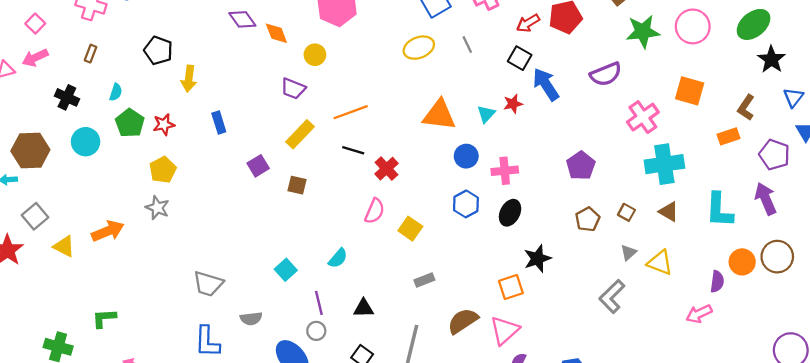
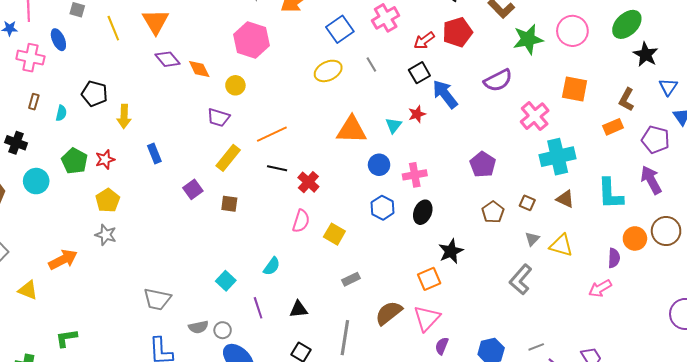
black square: (520, 58) -> (419, 73), turned 35
cyan semicircle: (116, 92) -> (61, 113), moved
yellow triangle: (64, 246) -> (28, 290), moved
gray circle: (316, 331) -> (223, 330), moved

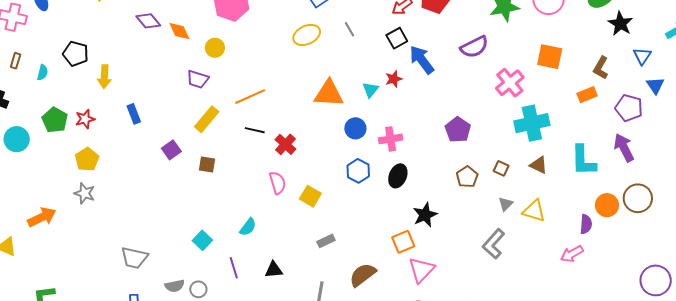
pink semicircle: (301, 221) -> (278, 183), turned -35
pink triangle: (427, 318) -> (422, 270), moved

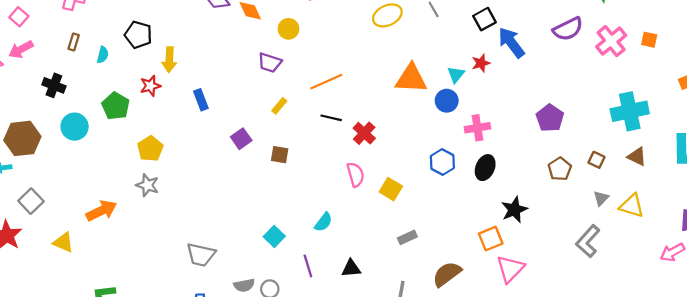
orange square: (550, 57) -> (649, 40), size x0.6
pink cross: (510, 83) -> (611, 41), moved
red star: (85, 119) -> (150, 86), moved
yellow rectangle: (207, 119) -> (279, 106), size x0.6
blue circle: (355, 128) -> (447, 101), moved

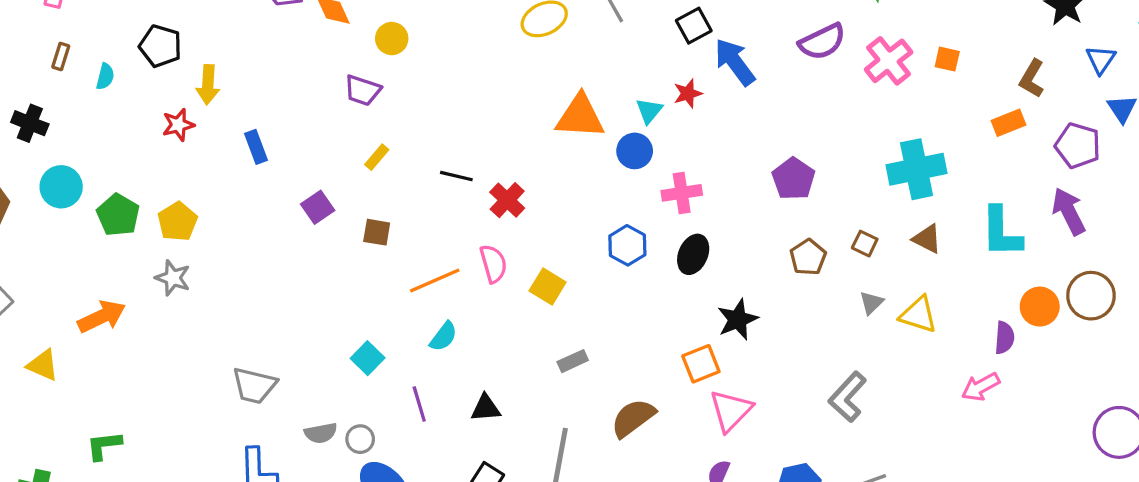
orange line: (326, 82) -> (435, 280), moved
green pentagon: (116, 106) -> (118, 215), moved
gray L-shape: (588, 241) -> (848, 397), moved

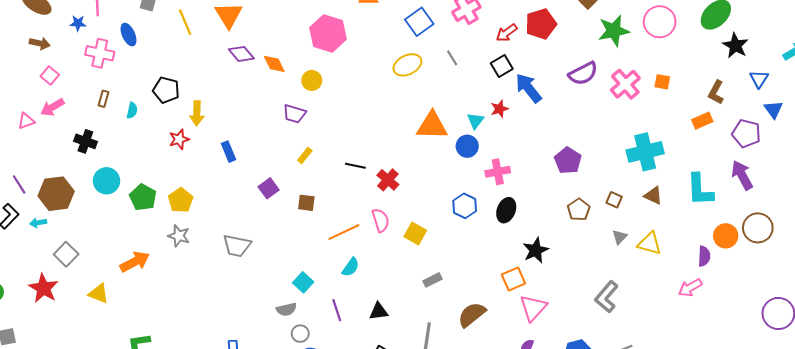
gray trapezoid: (254, 385) -> (237, 246), moved
gray semicircle: (321, 433) -> (286, 309), moved

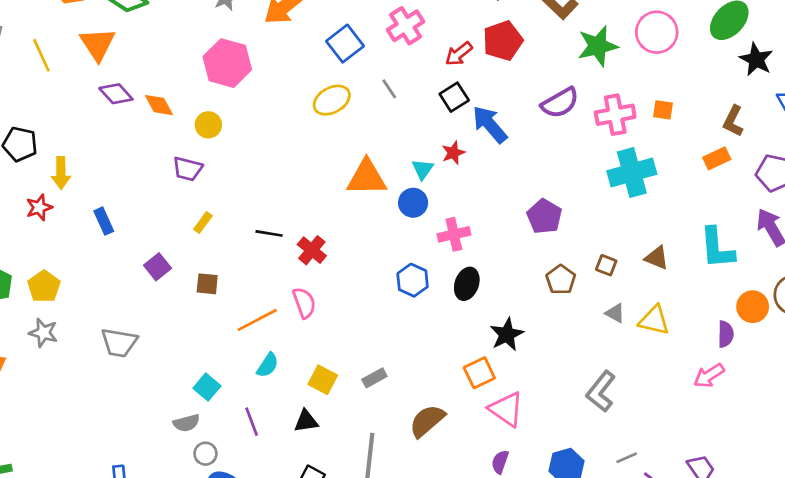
pink cross: (625, 84) -> (615, 115), turned 32
cyan cross: (645, 152) -> (632, 172), moved
yellow square: (415, 233) -> (323, 380), moved
gray triangle: (620, 237) -> (615, 313), turned -42
pink triangle: (533, 308) -> (506, 409), turned -36

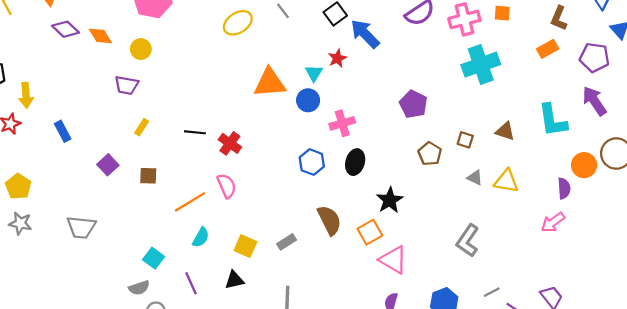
brown semicircle: (427, 421) -> (329, 220), moved, turned 108

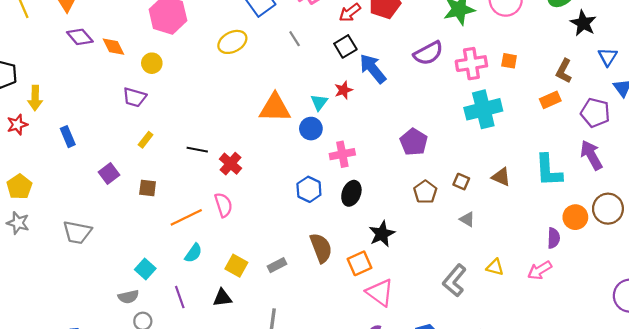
yellow ellipse: (238, 23) -> (232, 42), moved
yellow triangle: (506, 181) -> (495, 267), moved, size x0.7

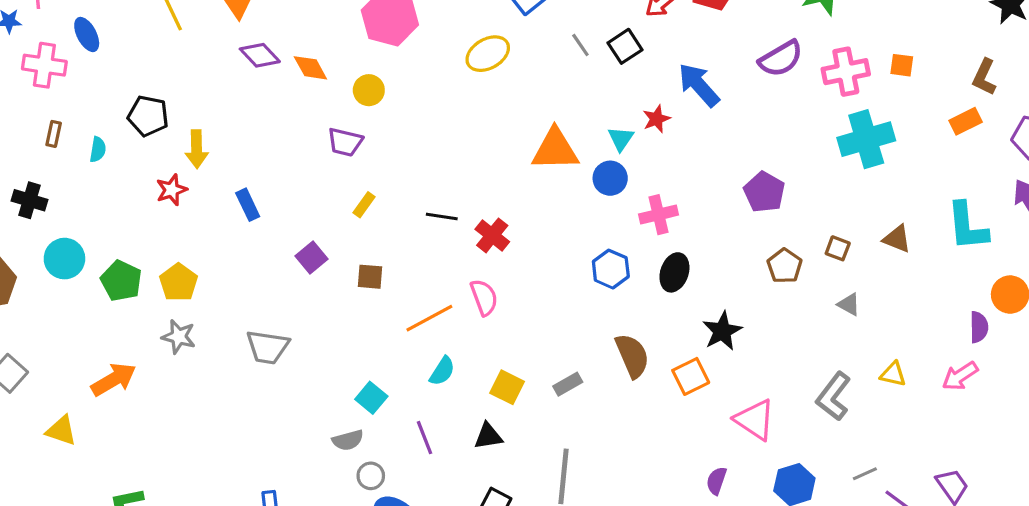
black square: (345, 46) -> (625, 46), moved
pink triangle: (380, 293) -> (755, 420), moved

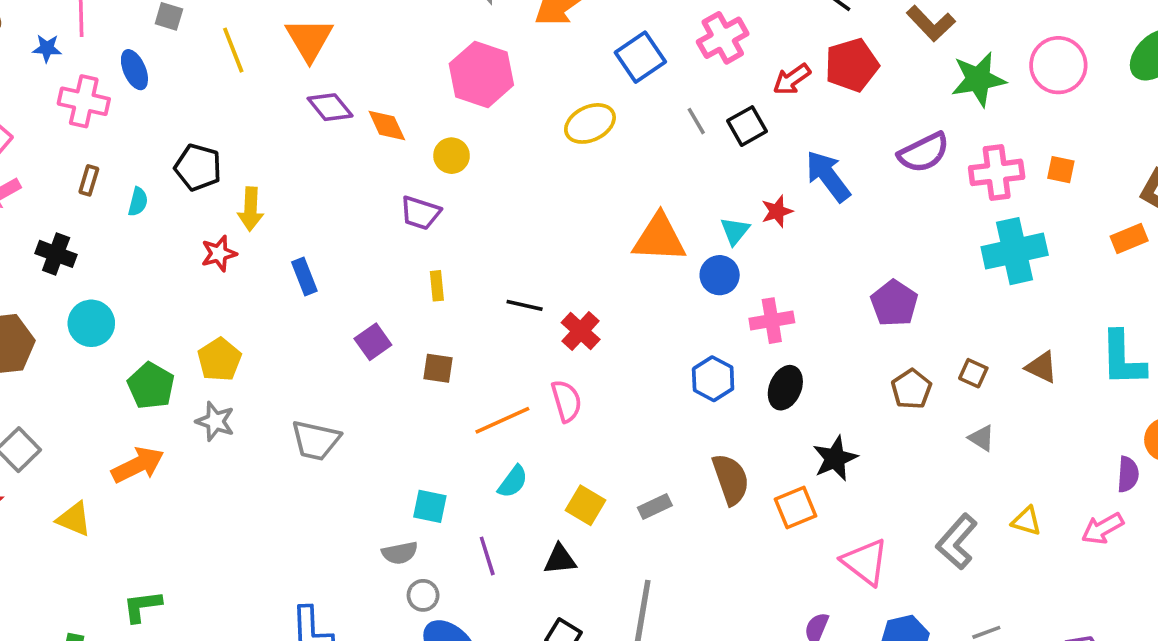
yellow rectangle: (364, 205) -> (437, 286), turned -45
green pentagon: (121, 281) -> (151, 386), moved
cyan square: (371, 398) -> (430, 506), turned -32

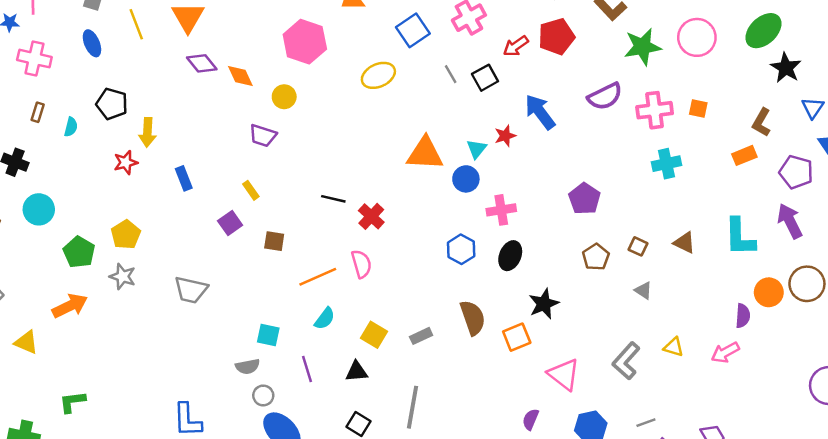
blue ellipse: (134, 70) -> (92, 43), moved
cyan cross: (1015, 251) -> (666, 164), size x0.7
yellow rectangle: (437, 286) -> (251, 190), moved, turned -30

